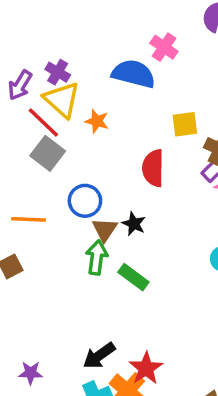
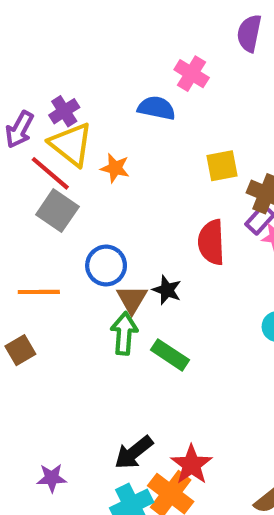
purple cross: (58, 72) -> (64, 111), turned 30
blue semicircle: (134, 74) -> (156, 108), size x0.7
red semicircle: (153, 168) -> (211, 242), moved

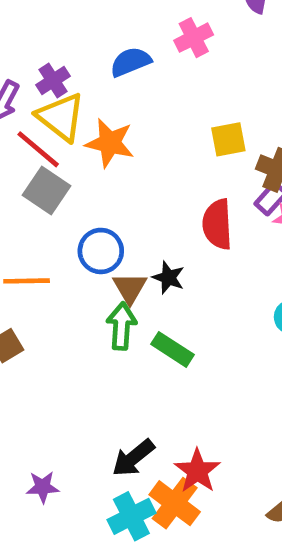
pink cross: (192, 74) -> (194, 38), turned 32
blue semicircle: (156, 108) -> (131, 62), moved, turned -33
orange star: (115, 168) -> (110, 143), size x1.5

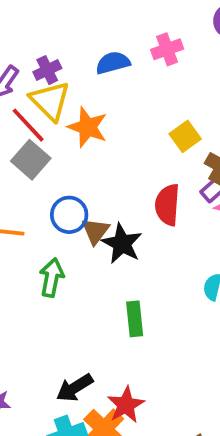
yellow square: (228, 139) -> (185, 136), turned -32
black star: (168, 278) -> (122, 244), size x1.5
brown triangle: (130, 288) -> (95, 231), moved
green arrow: (121, 326) -> (52, 278), moved
green rectangle: (173, 349) -> (135, 319), moved, turned 44

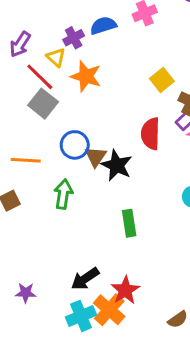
purple cross: (47, 70) -> (74, 38), moved
yellow triangle: (50, 101) -> (56, 57), size x0.6

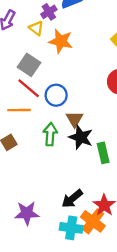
red line: (40, 77) -> (29, 88), moved
brown triangle: (96, 157) -> (75, 119), moved
black star: (117, 165) -> (81, 137), moved
purple star: (26, 293) -> (27, 213), size x1.5
cyan cross: (81, 316) -> (71, 228), turned 35

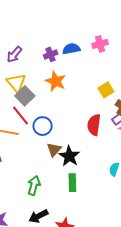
yellow triangle: (36, 28) -> (16, 83), moved, size x1.5
green arrow: (50, 134) -> (34, 185), moved
black star: (81, 137) -> (69, 156), moved

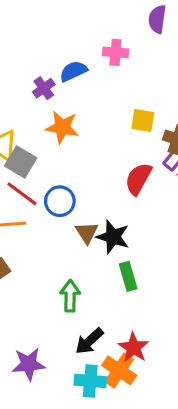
pink cross: (100, 44) -> (116, 52), turned 35
yellow square: (106, 90) -> (143, 121), turned -35
red semicircle: (94, 125) -> (138, 179), turned 35

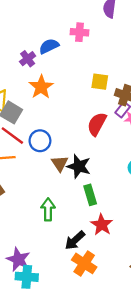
orange star: (62, 127) -> (41, 87), turned 30
black arrow: (89, 341) -> (75, 240), moved
red star: (134, 348) -> (102, 225), moved
purple star: (29, 364) -> (18, 259), turned 30
cyan cross: (90, 381) -> (27, 277), moved

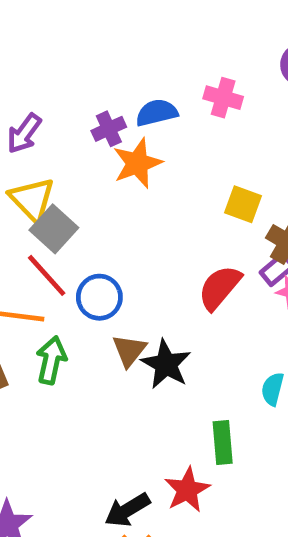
orange star: (41, 87) -> (137, 163), moved
green rectangle: (90, 195) -> (223, 443), moved
green arrow: (48, 209) -> (51, 360), moved

